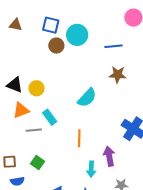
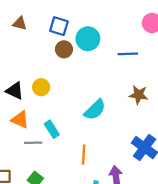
brown star: (118, 75) -> (139, 95), moved
yellow circle: (36, 88) -> (41, 87), moved
orange triangle: (21, 110) -> (20, 120), turned 42

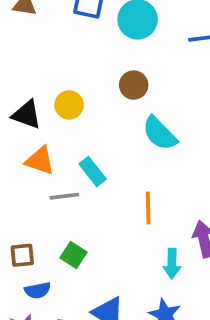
brown circle: (64, 49) -> (134, 85), moved
cyan semicircle: (95, 110) -> (160, 133), turned 95

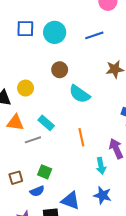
blue semicircle: (38, 290) -> (37, 191), moved

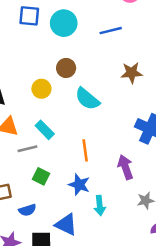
yellow circle: (26, 88) -> (41, 89), moved
cyan arrow: (101, 166) -> (100, 205), moved
green square: (45, 172) -> (41, 176), moved
blue star: (103, 195) -> (79, 185), moved

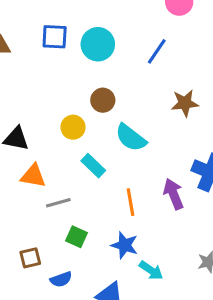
blue line: (111, 31) -> (157, 51), turned -40
cyan rectangle: (45, 130) -> (93, 166), moved
purple arrow: (125, 167) -> (174, 194), moved
cyan arrow: (100, 205) -> (151, 270), turned -48

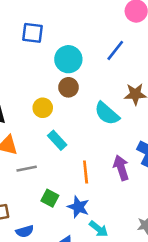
cyan circle: (98, 44) -> (68, 59), moved
cyan semicircle: (131, 138) -> (107, 113), moved
green square: (76, 237) -> (50, 198), moved

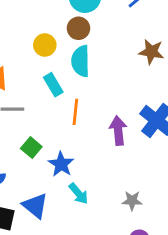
cyan semicircle: (107, 113) -> (81, 61), moved, turned 36
orange line: (86, 172) -> (75, 112), moved

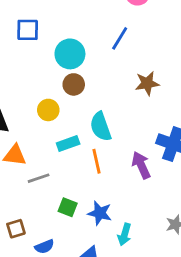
cyan semicircle: (81, 61) -> (101, 127), moved
cyan rectangle: (53, 85) -> (68, 143), turned -60
cyan arrow: (79, 194) -> (125, 234), turned 75

